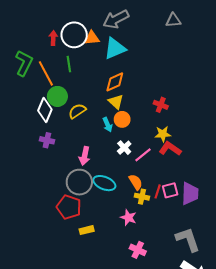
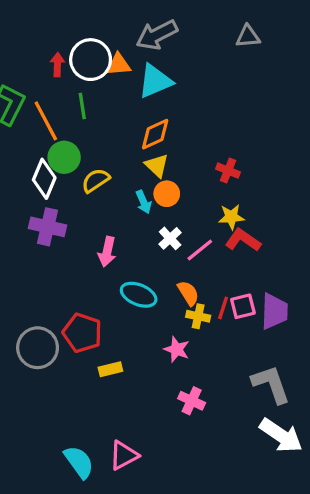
purple cross: (47, 140) -> (47, 227), size x1.5
gray circle: (79, 182) -> (38, 348), moved

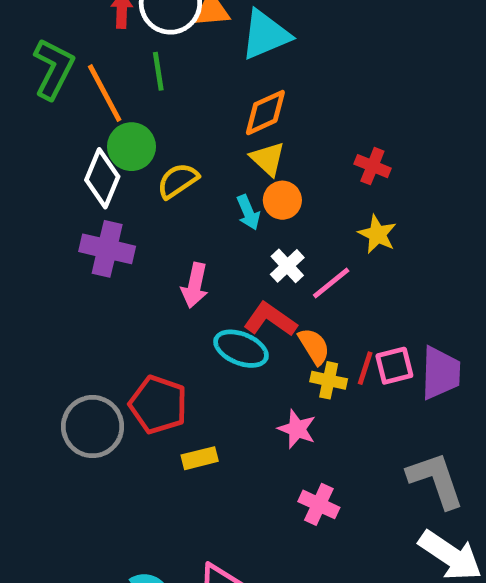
yellow star: (231, 217) -> (377, 234), turned 30
red L-shape: (243, 240) -> (270, 319), moved

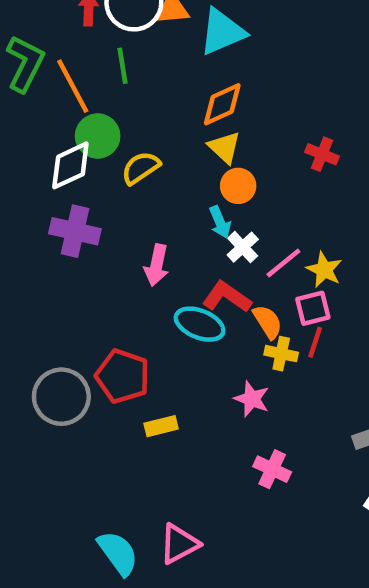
white diamond: (102, 178) -> (70, 165), turned 42
cyan arrow: (248, 212) -> (220, 222), moved
yellow star: (377, 234) -> (324, 270), moved
pink square: (394, 366) -> (313, 308), moved

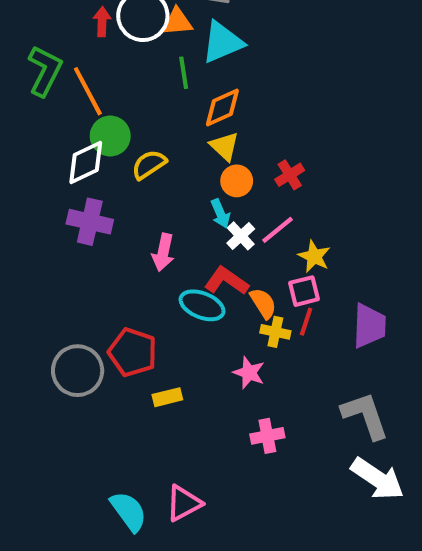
green line: (123, 66) -> (184, 73), moved
red cross: (322, 154) -> (290, 175), moved, turned 36
pink line: (283, 263) -> (277, 230), moved
pink cross: (272, 469) -> (267, 436), turned -36

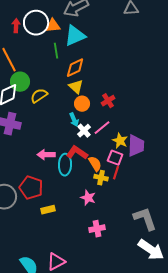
pink arrow: (163, 252) -> (46, 155), moved, turned 78
pink square: (304, 291) -> (115, 158), turned 35
cyan ellipse: (202, 305) -> (65, 165), turned 70
purple trapezoid: (369, 326) -> (136, 146), moved

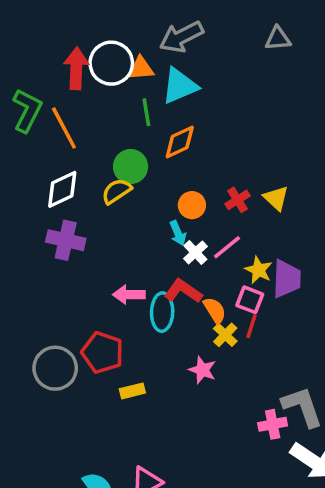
red arrow: (16, 26) -> (76, 68), size x1.6
green circle: (20, 82) -> (131, 167), moved
yellow triangle: (76, 87) -> (276, 198), moved
yellow cross: (101, 178) -> (225, 335), turned 32
pink cross: (97, 229) -> (273, 424), moved

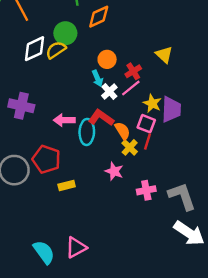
white diamond: (62, 189) -> (34, 49), moved
red cross: (238, 200) -> (133, 71), moved
purple cross: (66, 240) -> (21, 106), moved
pink cross: (273, 424) -> (146, 190), moved

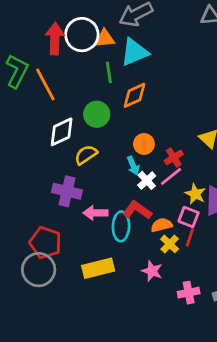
yellow semicircle: (56, 50) -> (86, 155), moved
purple cross: (21, 106) -> (67, 191), moved
orange semicircle: (122, 131) -> (162, 225), turned -72
red pentagon: (46, 159) -> (45, 243), moved
yellow rectangle: (67, 186) -> (98, 268), moved, size x1.6

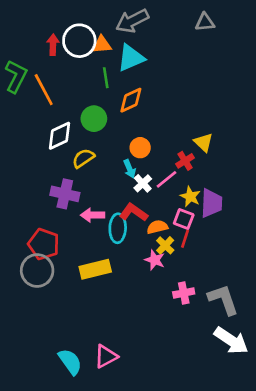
red arrow: (55, 39) -> (53, 45), size x0.7
red cross: (174, 157) -> (185, 161), moved
pink star: (152, 271) -> (155, 260), moved

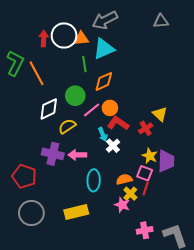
orange circle: (140, 148) -> (110, 108), moved
pink line: (167, 179) -> (92, 110), moved
red L-shape: (134, 212) -> (118, 123), moved
pink arrow: (93, 215) -> (77, 155), moved
red pentagon: (44, 244) -> (24, 176), moved

